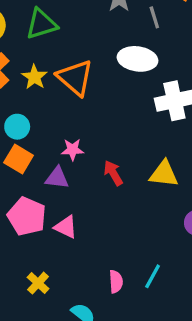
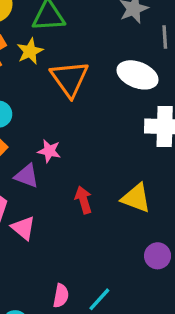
yellow star: (34, 77) -> (30, 51), moved
red arrow: (113, 173) -> (83, 200), moved

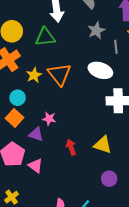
yellow star: (30, 51) -> (34, 75), moved
purple circle: (158, 256) -> (109, 179), moved

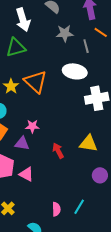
gray star: (96, 30) -> (65, 33), turned 30

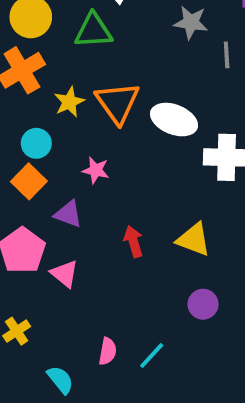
white ellipse: (75, 71) -> (174, 120), moved
pink star: (32, 126) -> (96, 170), moved

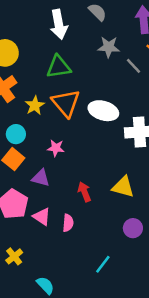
green triangle: (93, 31) -> (59, 67), moved
gray line: (227, 55) -> (134, 66), turned -35
pink semicircle: (108, 351) -> (68, 223), moved

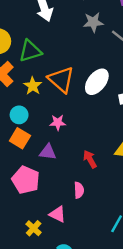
green triangle: (59, 67) -> (30, 51), moved
white ellipse: (103, 111) -> (97, 82), turned -60
pink triangle: (42, 217) -> (58, 214), moved

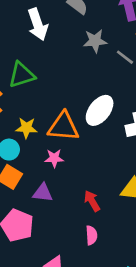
orange triangle: (61, 80) -> (63, 127), moved, turned -36
yellow star: (33, 86) -> (26, 128), moved, turned -30
pink semicircle: (79, 190) -> (91, 235), moved

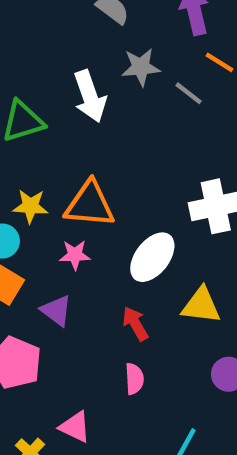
white arrow: (38, 24) -> (90, 96), moved
white ellipse: (100, 110) -> (152, 257), moved
purple triangle: (43, 193) -> (56, 311), turned 30

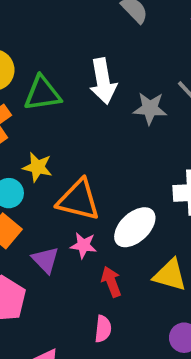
gray star: (141, 67) -> (150, 108), moved
orange triangle: (90, 204) -> (79, 200), moved
pink star: (75, 255) -> (83, 245), moved

